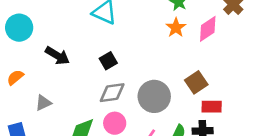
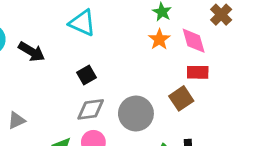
pink diamond: (208, 29) -> (194, 41), turned -72
black arrow: (57, 56) -> (32, 52), moved
red rectangle: (212, 107) -> (198, 72), moved

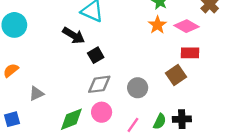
pink diamond: (194, 41) -> (186, 26), turned -45
black arrow: (32, 52) -> (74, 35), moved
gray circle: (136, 114) -> (138, 88), size x0.7

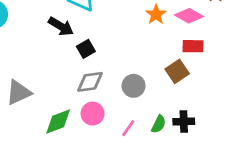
gray triangle: (36, 94) -> (19, 92), size x1.5

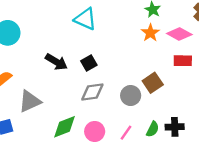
black arrow: (61, 26) -> (56, 62), moved
brown square: (177, 71) -> (153, 83), moved
pink circle: (93, 114) -> (95, 131), moved

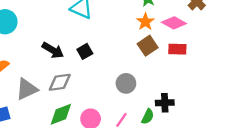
brown square: (153, 83) -> (148, 46), moved
gray diamond: (92, 92) -> (60, 82), moved
black cross: (175, 127) -> (165, 103), moved

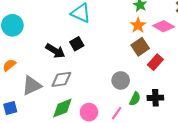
red rectangle: (177, 49) -> (155, 62), moved, turned -49
black square: (85, 51) -> (77, 44), moved
green semicircle: (148, 117) -> (135, 99), moved

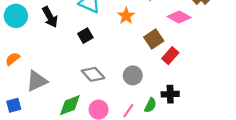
orange star: (138, 25) -> (126, 16), moved
black arrow: (55, 51) -> (50, 17), moved, turned 30
gray diamond: (61, 79) -> (93, 74), moved, turned 55
green semicircle: (135, 99) -> (150, 105), moved

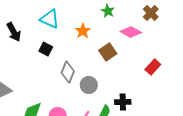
black square: (85, 36) -> (46, 49), turned -32
red rectangle: (170, 56) -> (153, 67), moved
gray diamond: (93, 74) -> (68, 72), moved, turned 65

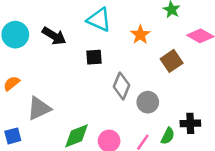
black arrow: (14, 32) -> (54, 36), turned -30
black square: (46, 49) -> (94, 57), turned -32

